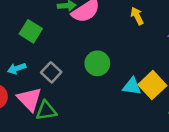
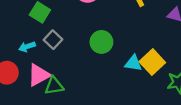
gray square: (51, 72) -> (53, 40), moved
pink triangle: (29, 99) -> (39, 75), turned 45

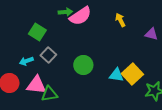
green circle: (101, 42) -> (83, 65), moved
pink triangle: (39, 75) -> (36, 85), turned 35

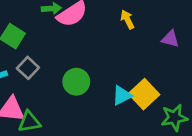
cyan triangle: (116, 75) -> (122, 96), turned -35

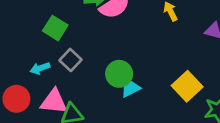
cyan triangle: (122, 96) -> (130, 88), moved

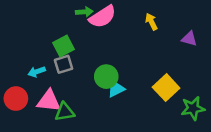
green square: (55, 28) -> (63, 46), moved, turned 30
gray square: (71, 60) -> (63, 64), turned 30

